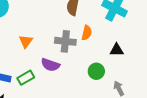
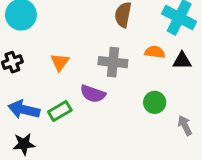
orange semicircle: (87, 33) -> (155, 52), moved, turned -96
black triangle: (117, 50) -> (182, 61), moved

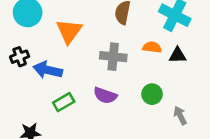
orange triangle: (60, 62) -> (69, 31), moved, size x1.5
purple semicircle: (93, 94) -> (105, 95), moved
blue arrow: (24, 110) -> (48, 70), moved

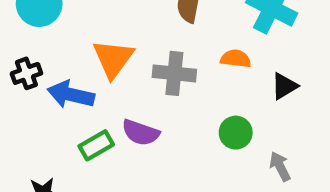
orange triangle: (69, 31) -> (113, 59), moved
black triangle: (177, 55) -> (284, 86), moved, turned -30
purple semicircle: (105, 95) -> (141, 133), moved

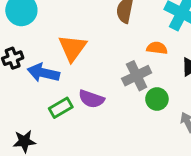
gray cross: (174, 73) -> (137, 76), moved, turned -32

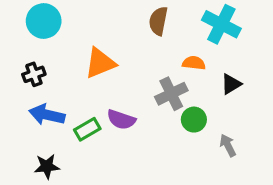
orange triangle: (72, 48) -> (100, 63), turned 32
blue arrow: (43, 73) -> (47, 115), moved

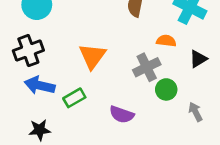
orange triangle: (100, 63) -> (92, 56), moved, turned -32
black cross: (34, 74) -> (28, 51), size x1.5
purple semicircle: (121, 120) -> (122, 115), moved

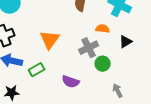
gray arrow: (195, 112) -> (118, 91), moved

